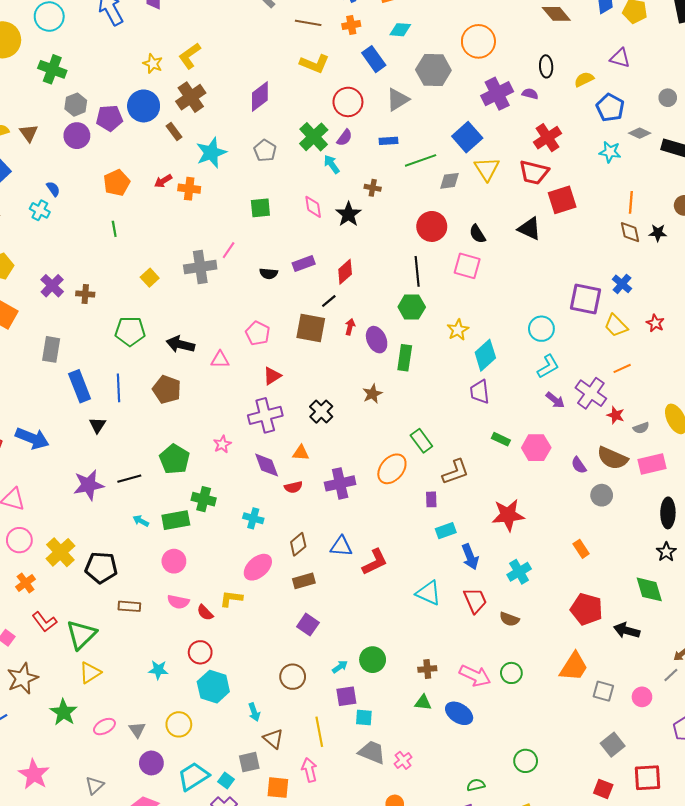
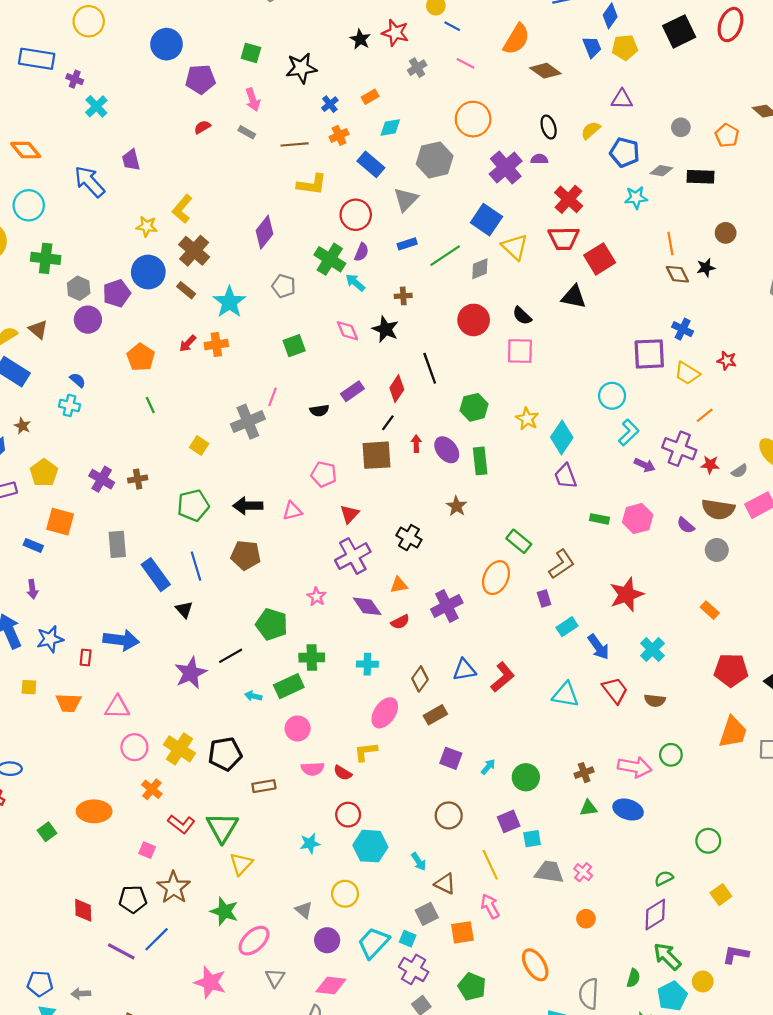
black line: (417, 271) -> (430, 368), moved
cyan arrow: (340, 667) -> (488, 767), moved
pink ellipse: (104, 727) -> (254, 941), moved, size x1.4

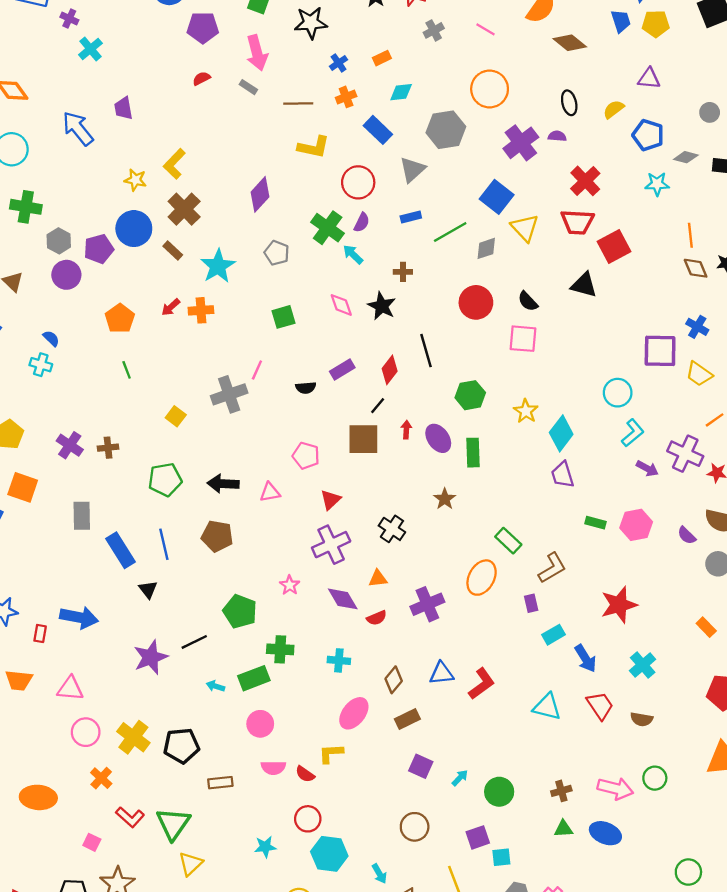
pink arrow: (253, 100) -> (257, 53), size x1.4

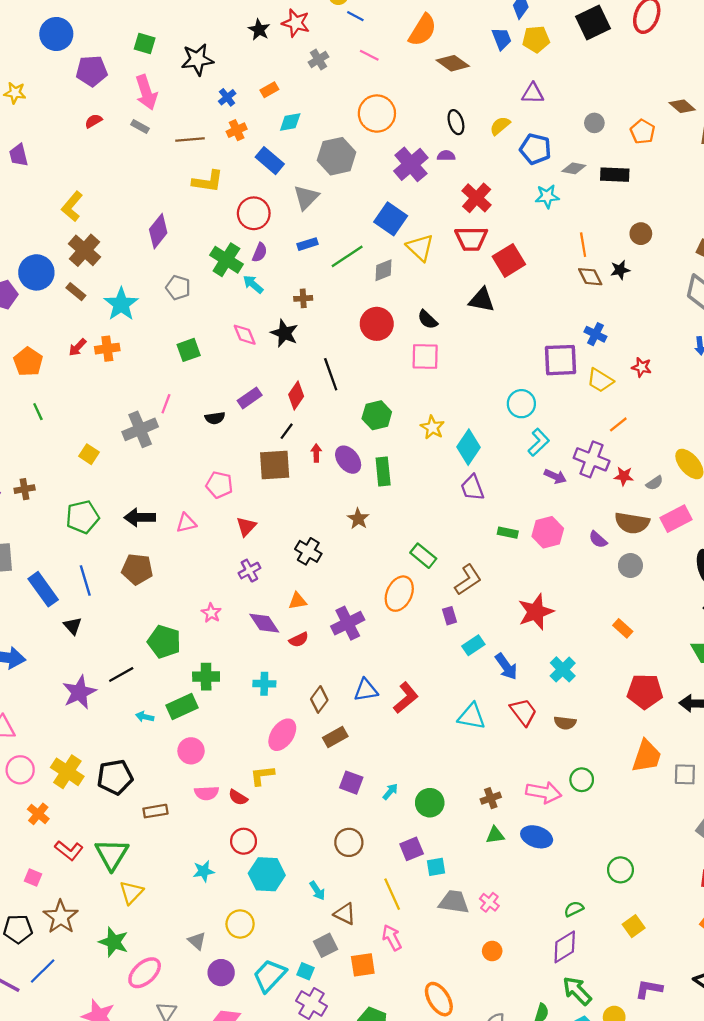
yellow star: (135, 180) -> (15, 93), moved
purple cross: (331, 545) -> (249, 571), size x0.6

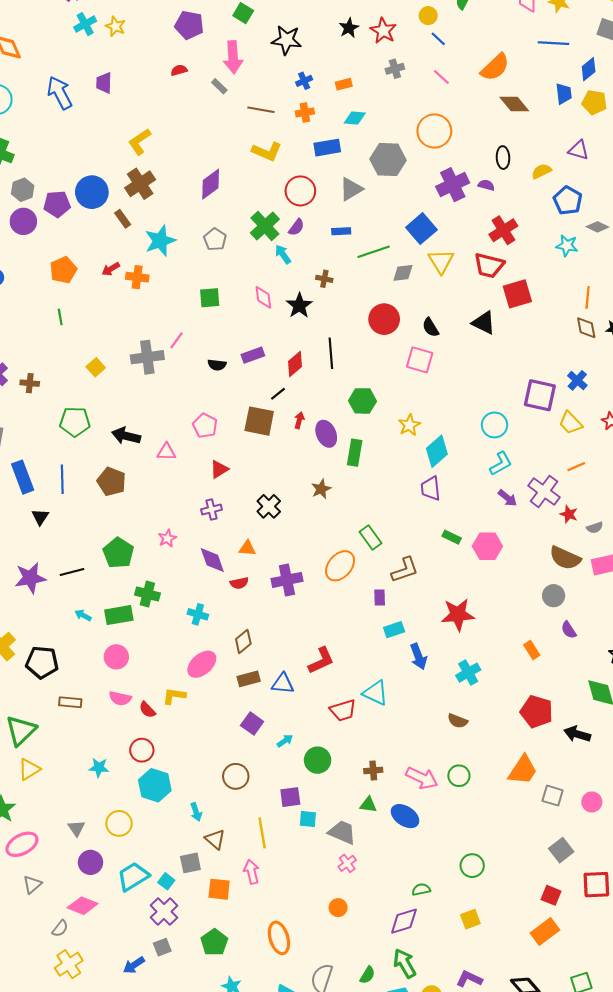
blue rectangle: (270, 161) -> (327, 148), turned -65
purple semicircle: (598, 540) -> (569, 630), moved
blue triangle: (366, 690) -> (283, 684), moved
red trapezoid: (523, 712) -> (343, 710), moved, turned 96
gray trapezoid: (454, 902) -> (342, 832), moved

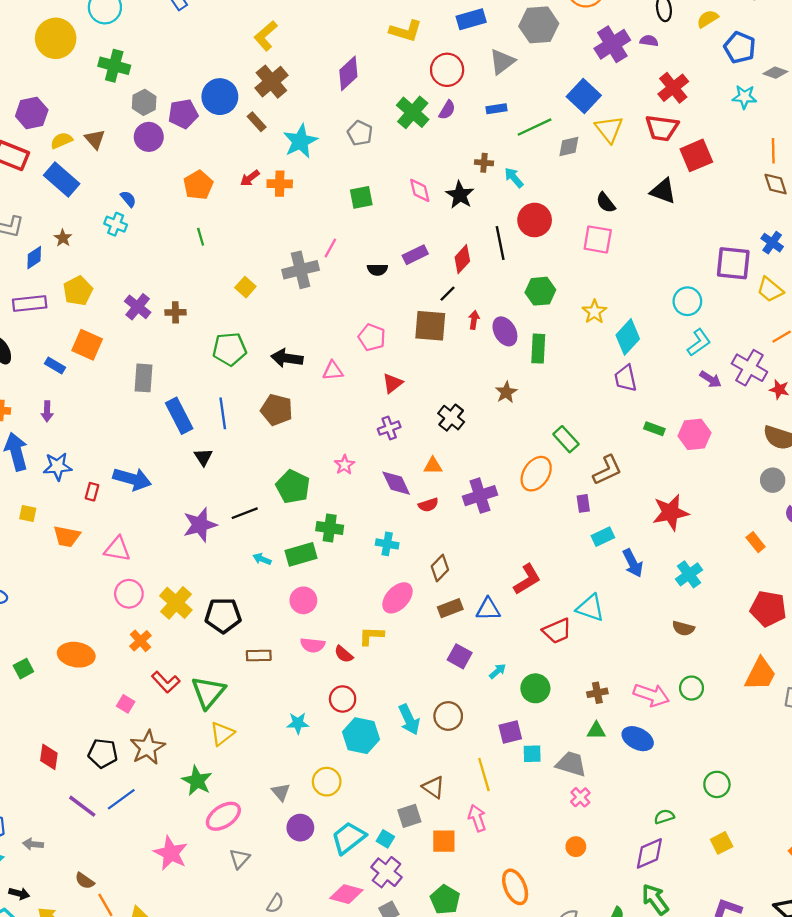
cyan arrow: (283, 254) -> (514, 178), moved
red circle: (384, 319) -> (535, 220), moved
cyan arrow: (196, 812) -> (409, 720), moved, size x1.5
pink diamond: (83, 906) -> (346, 894), moved

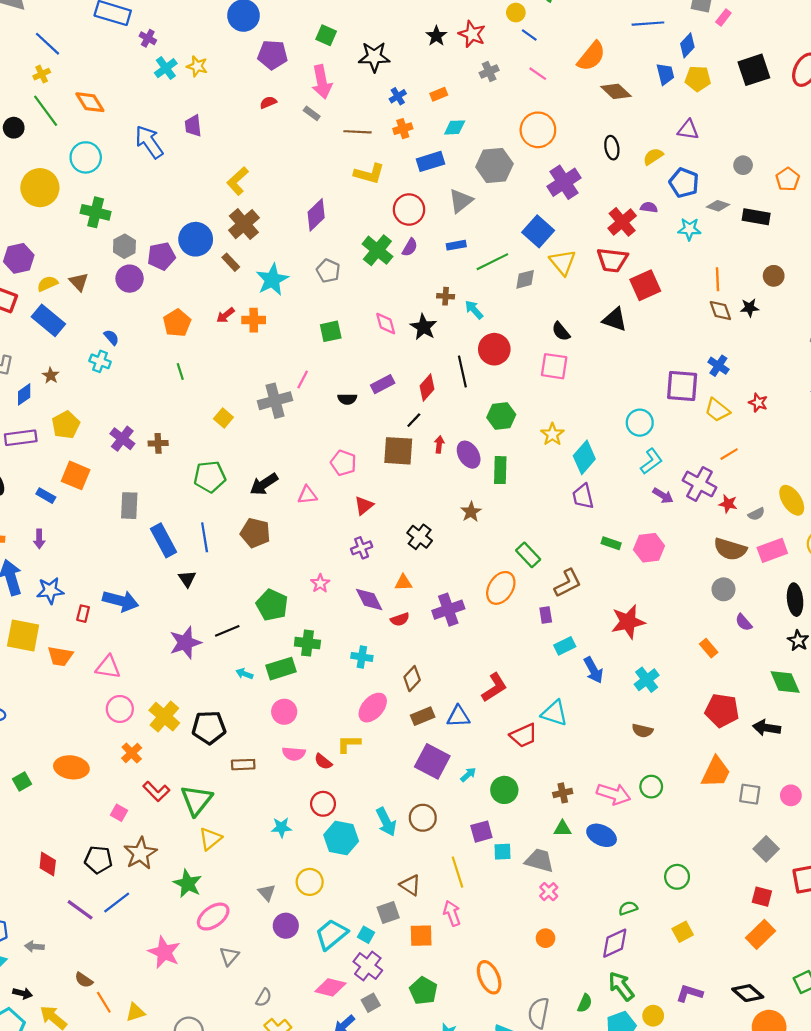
purple semicircle: (649, 41) -> (649, 207), moved
black arrow: (287, 358) -> (264, 484), turned -40
yellow square: (28, 514) -> (23, 635), size x2.0
purple square: (460, 656) -> (432, 761), size x1.5

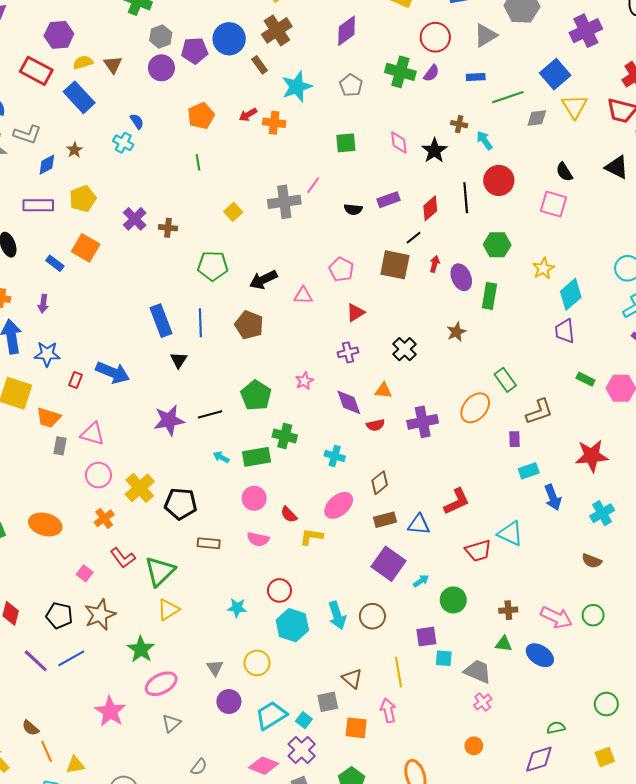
green cross: (377, 250) -> (400, 72), turned -32
gray rectangle: (129, 506) -> (60, 446), moved, size x0.7
red semicircle: (323, 762) -> (289, 514), moved

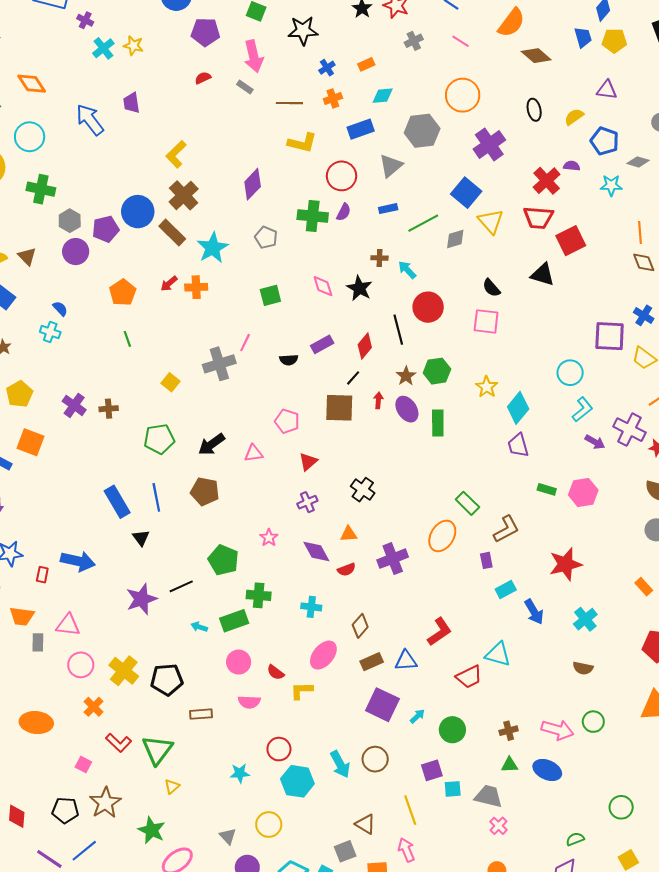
brown rectangle: (260, 65) -> (172, 232), size x1.5
brown star: (456, 332) -> (406, 376), moved
yellow triangle: (168, 610) -> (172, 786), size x0.7

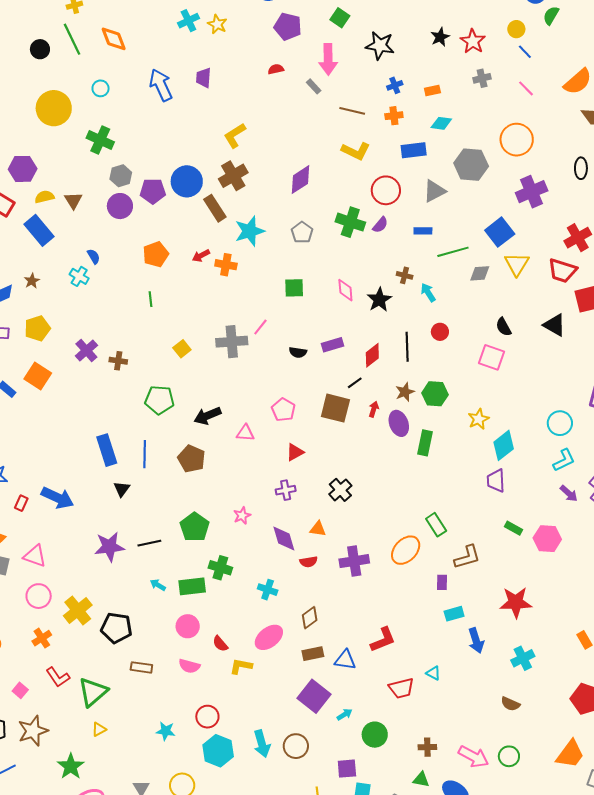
cyan circle: (30, 137) -> (101, 88), size x0.6
red circle: (428, 307) -> (440, 332), size x0.6
cyan triangle: (498, 654) -> (433, 673), size x0.6

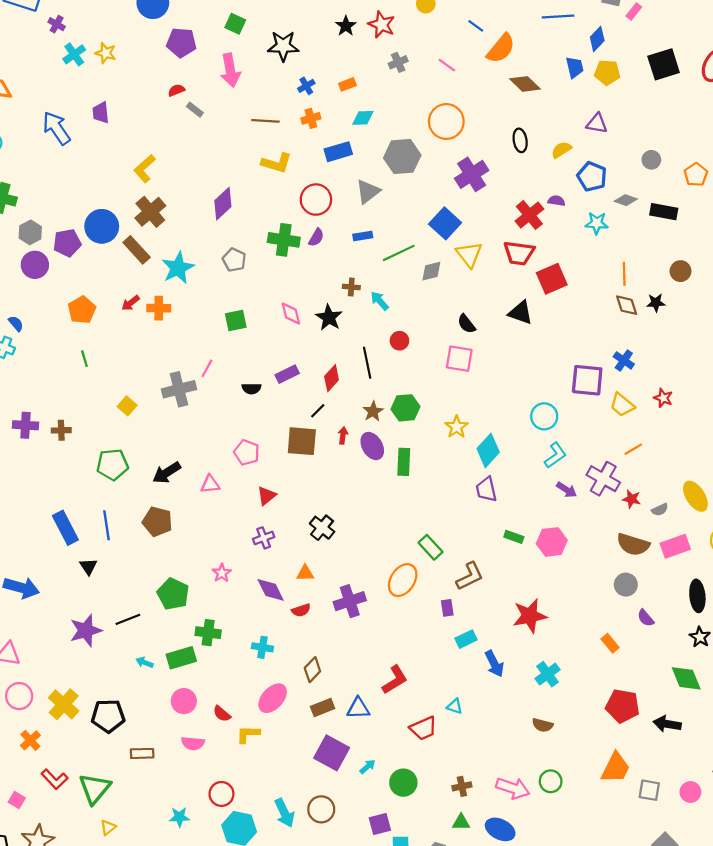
blue line: (525, 52) -> (476, 26), moved
gray rectangle: (314, 86) -> (195, 110), moved
purple cross: (86, 351) -> (25, 425), turned -35

